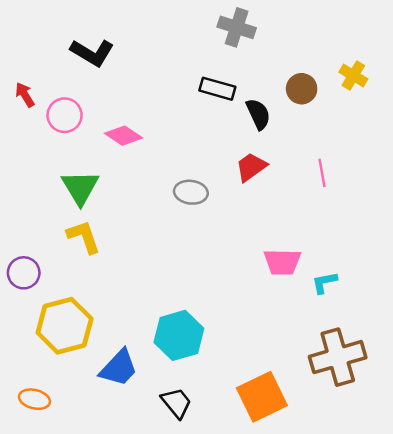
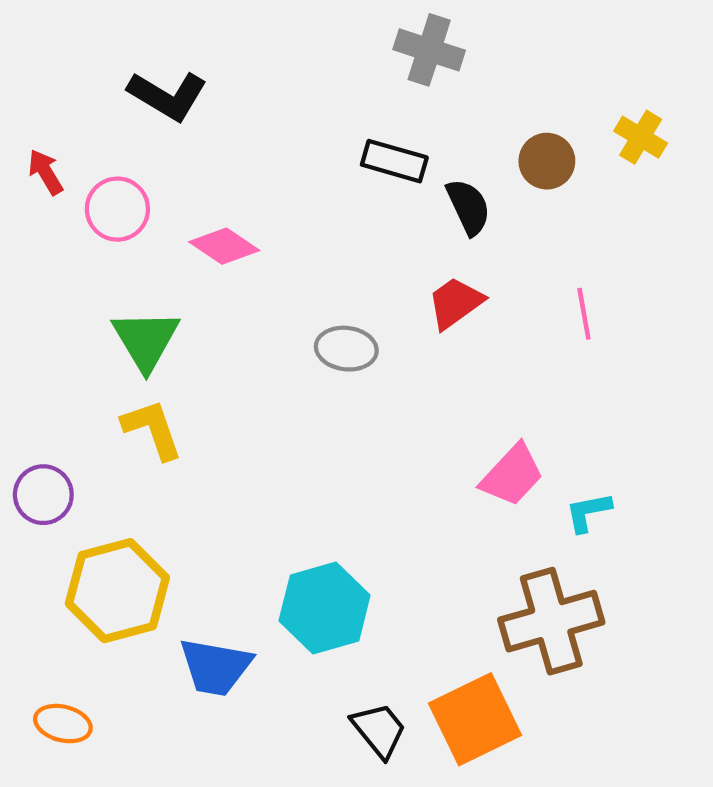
pink trapezoid: (282, 262) -> (512, 475), turned -48
brown cross: (338, 357) -> (551, 621), moved
blue trapezoid: (119, 368) -> (216, 667), turned 57
black trapezoid: (176, 403) -> (379, 730), moved

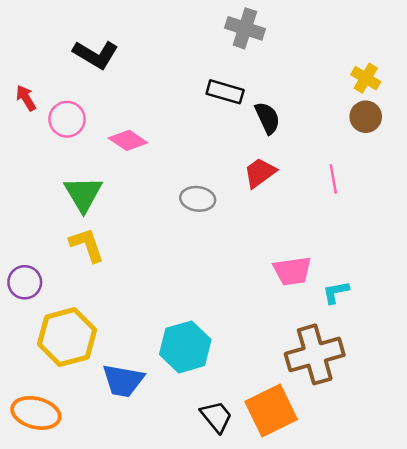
brown circle: (547, 161) -> (366, 117), moved
pink trapezoid: (512, 475) -> (292, 271), turned 39
orange ellipse: (63, 724) -> (36, 413), size x1.5

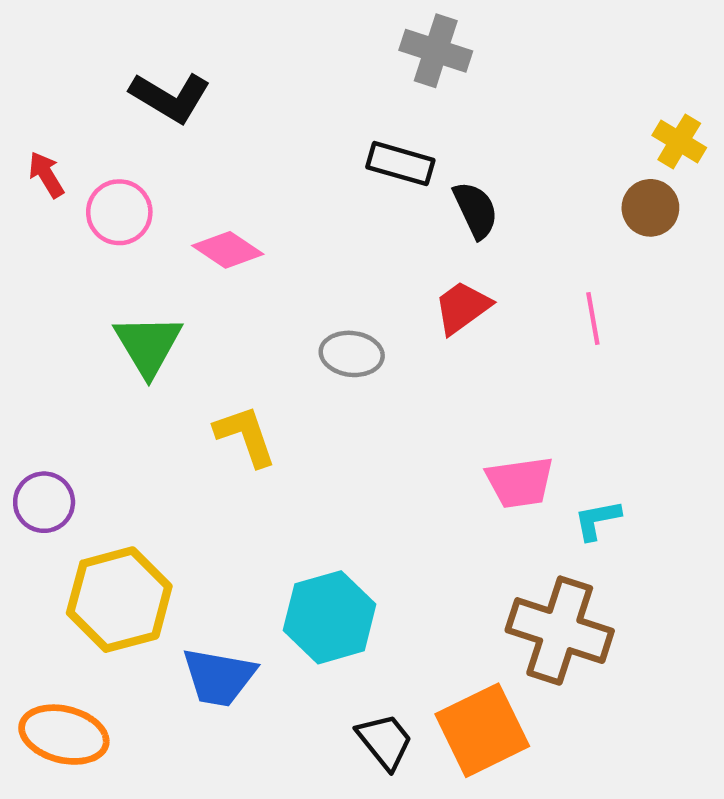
yellow cross: (366, 78) -> (679, 141), moved
yellow L-shape: (87, 245) -> (245, 436), moved
brown cross: (315, 354) -> (560, 631), turned 34

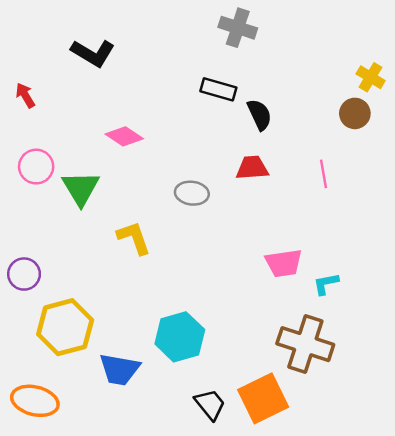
pink circle: (119, 212) -> (36, 167), moved
red trapezoid: (462, 307) -> (252, 168), turned 32

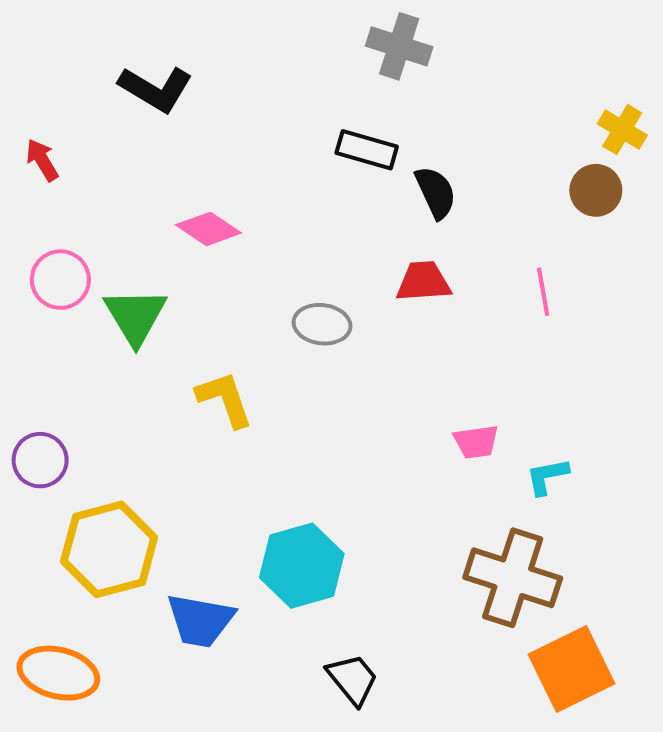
pink trapezoid: (284, 263) -> (476, 442), size x0.7
orange square: (263, 398) -> (572, 669), moved

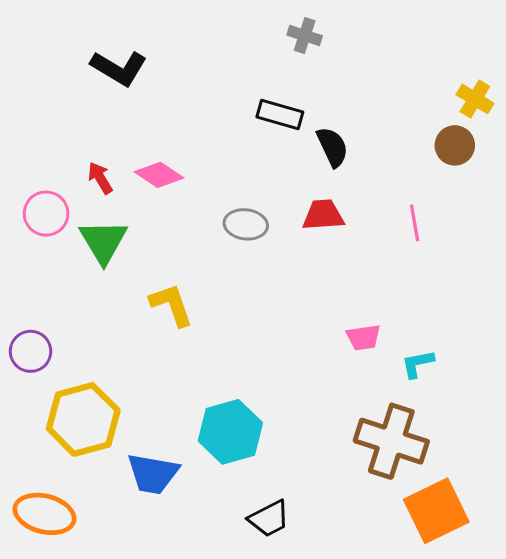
gray cross: (399, 46) -> (305, 35), size x0.7
red arrow: (42, 160) -> (100, 178), moved
gray ellipse: (322, 324) -> (246, 224), moved
black trapezoid: (352, 679) -> (269, 519), turned 102

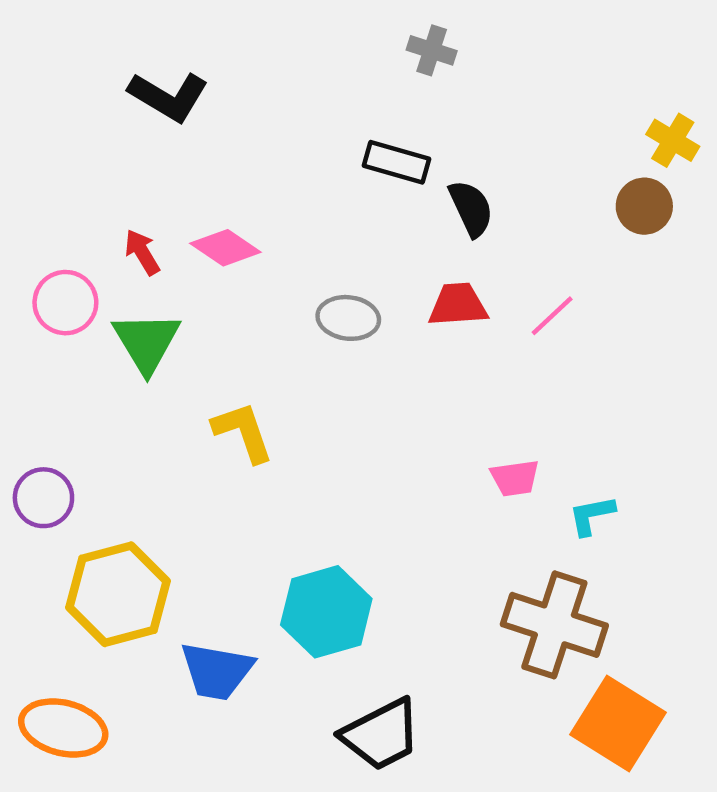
pink line: (415, 223) -> (552, 316), moved, turned 57
orange square: (436, 511) -> (618, 724), turned -32
black trapezoid: (269, 519) -> (381, 735), size x1.4

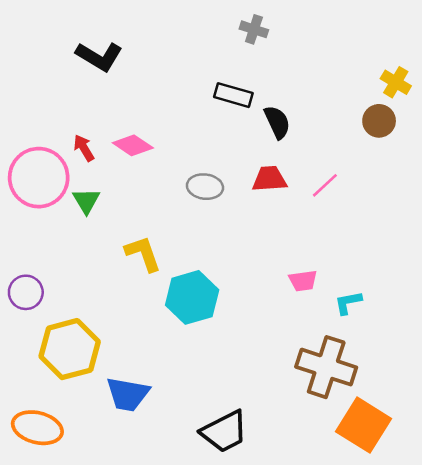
pink circle: (65, 303) -> (39, 178), size x1.6
green triangle: (147, 342) -> (86, 201), size x0.7
cyan hexagon: (326, 612) -> (192, 297), moved

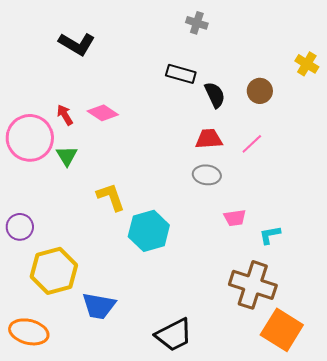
brown circle: (379, 121) -> (260, 91), moved
gray ellipse: (205, 187) -> (207, 175), moved

